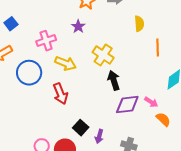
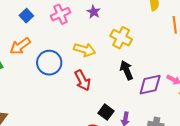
pink cross: (46, 41) -> (61, 14), moved
black arrow: (114, 80) -> (126, 70), moved

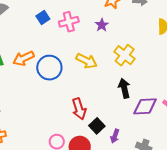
blue square: (26, 16) -> (43, 17), moved
orange arrow: (20, 46) -> (23, 58), moved
red arrow: (83, 80) -> (79, 109), moved

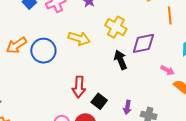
purple diamond: (145, 106) -> (143, 43), moved
red arrow: (79, 109) -> (79, 87), turned 30
purple arrow: (115, 136) -> (127, 107), moved

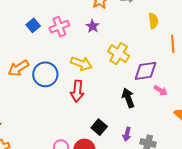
black arrow: (121, 60) -> (128, 98), moved
pink arrow: (167, 70) -> (161, 90), moved
red arrow: (79, 87) -> (77, 91), moved

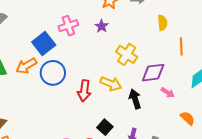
blue square: (33, 25) -> (44, 43), moved, size x1.6
yellow arrow: (81, 64) -> (111, 84), moved

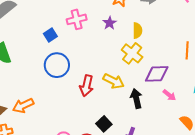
yellow semicircle: (162, 23) -> (137, 31), moved
blue square: (44, 43) -> (50, 35), size x0.6
orange arrow: (26, 66) -> (23, 106), moved

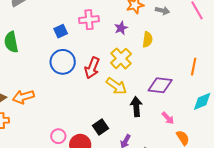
yellow cross: (132, 53) -> (121, 58), moved
red arrow: (87, 86) -> (92, 68), moved
pink arrow: (169, 95) -> (168, 118), moved

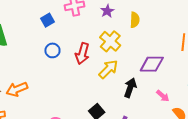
blue circle: (63, 62) -> (52, 50), size x0.6
yellow arrow: (116, 86) -> (108, 69), turned -75
black arrow: (136, 107) -> (130, 88), turned 30

